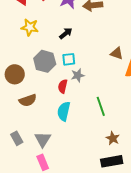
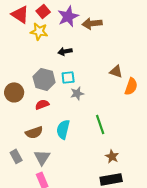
yellow star: (30, 27) -> (39, 31), moved
black arrow: (66, 33) -> (65, 51), turned -152
red semicircle: (63, 86) -> (42, 104), moved, turned 56
brown semicircle: (28, 100) -> (34, 132), moved

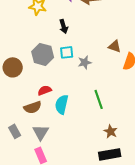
black arrow: (65, 51) -> (64, 26), turned -96
gray star: (77, 93) -> (85, 62), moved
red semicircle: (42, 104) -> (45, 90), moved

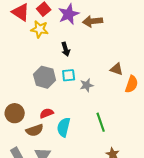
brown circle: (13, 67) -> (15, 113), moved

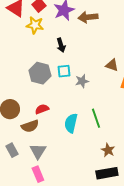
cyan semicircle: (64, 127) -> (71, 123), moved

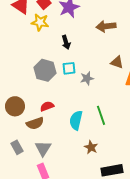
brown arrow: (88, 17) -> (106, 26), moved
brown star: (108, 150) -> (91, 147), moved

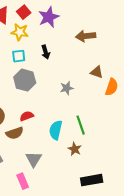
cyan square: (69, 68) -> (19, 56), moved
brown star: (91, 147) -> (75, 149), moved
gray triangle: (43, 148) -> (34, 159), moved

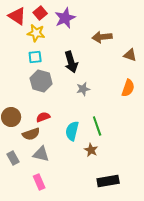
black arrow: (46, 52) -> (71, 62), moved, size x1.5
brown triangle: (97, 72) -> (130, 55), moved
gray triangle: (34, 159) -> (41, 154), moved, turned -48

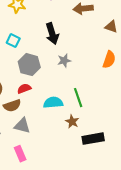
cyan square: (35, 57) -> (13, 41), moved, turned 32
gray hexagon: (41, 81) -> (29, 65), moved
cyan semicircle: (72, 131) -> (53, 103), turned 72
black rectangle: (108, 181) -> (93, 139), moved

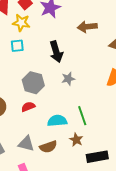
cyan square: (13, 41) -> (17, 46), moved, turned -32
brown semicircle: (12, 106) -> (48, 147), moved

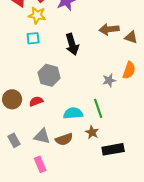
brown arrow: (87, 27) -> (109, 29), moved
gray star: (68, 79) -> (109, 80), moved
red semicircle: (28, 107) -> (36, 101), moved

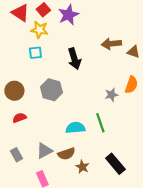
brown circle: (12, 99) -> (14, 91), moved
red semicircle: (36, 101) -> (19, 118), moved
brown star: (92, 132) -> (82, 167), moved
gray triangle: (42, 136) -> (44, 151), turned -42
black rectangle: (113, 149) -> (115, 164), turned 60

